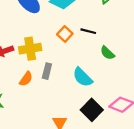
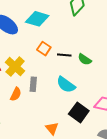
black line: (88, 31) -> (64, 55), moved
yellow cross: (30, 49) -> (15, 67), turned -30

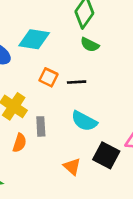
green semicircle: (85, 59) -> (90, 45), moved
orange triangle: (52, 128) -> (72, 167), moved

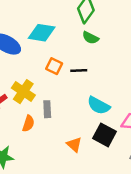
cyan semicircle: (84, 121) -> (99, 105), moved

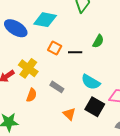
green semicircle: (90, 38) -> (98, 41), moved, turned -88
gray rectangle: (47, 109) -> (57, 87), moved, turned -56

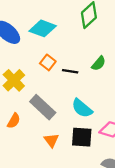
gray rectangle: (57, 87) -> (43, 107), size x1.6
orange semicircle: (32, 95) -> (14, 121), moved
black square: (95, 107) -> (82, 137), turned -36

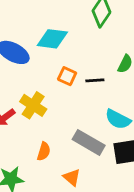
gray rectangle: (43, 107) -> (89, 142), moved
orange triangle: (51, 140) -> (72, 177), moved

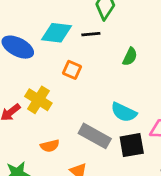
black line: (95, 80) -> (91, 34), moved
orange semicircle: (44, 151) -> (50, 146), turned 60

